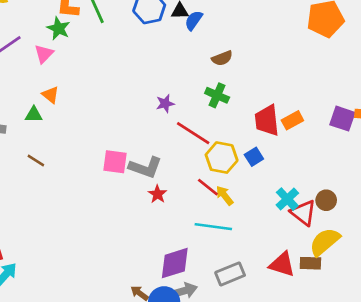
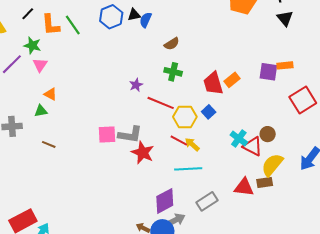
green star: (58, 28) -> (32, 45), moved
red star: (157, 194) -> (143, 153), size x1.6

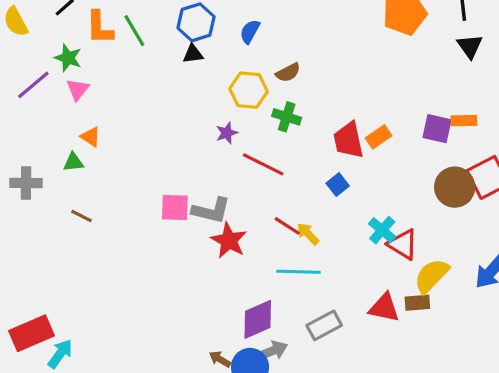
black triangle: (134, 15) -> (193, 54), moved
yellow hexagon: (185, 117) -> (249, 90), moved
brown circle: (268, 134) -> (455, 187), moved, size x1.6

